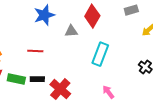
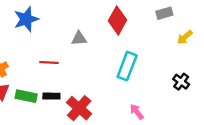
blue star: (44, 15) -> (26, 19), moved
gray triangle: (71, 31) -> (79, 38), moved

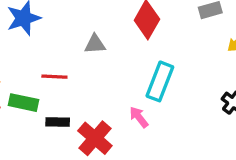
green rectangle: (26, 96) -> (24, 103), moved
pink arrow: (137, 112) -> (139, 117), moved

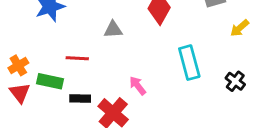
cyan rectangle: (160, 81) -> (189, 63), moved, turned -36
pink arrow: (139, 117) -> (138, 86), moved

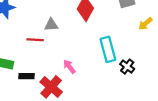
red line: (77, 58) -> (35, 40), moved
black cross: (235, 81) -> (127, 67), moved

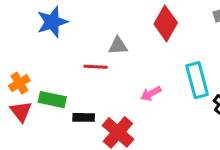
pink arrow: (69, 67) -> (151, 94), moved, turned -80

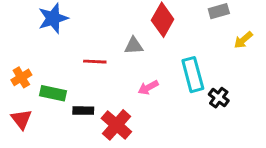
gray triangle: (118, 46) -> (134, 46), moved
red triangle: (21, 111) -> (21, 119), moved

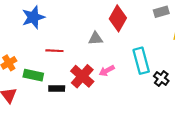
red line: (95, 62) -> (54, 51), moved
red cross: (116, 125) -> (82, 76), moved

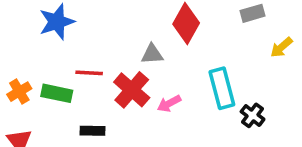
green rectangle: (33, 75) -> (57, 93), moved
red cross: (82, 76) -> (132, 90), moved

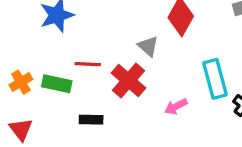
gray triangle: (152, 54) -> (148, 46), turned 45
pink arrow: (169, 103) -> (176, 107), moved

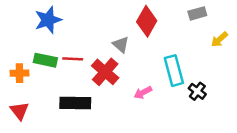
orange cross: (21, 82) -> (19, 73), turned 30
green rectangle: (57, 84) -> (45, 60), moved
black rectangle: (91, 120) -> (75, 103), size x1.6

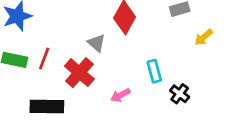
red line: (73, 59) -> (44, 58), turned -72
cyan rectangle: (174, 71) -> (154, 71), size x0.7

